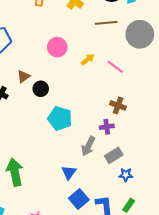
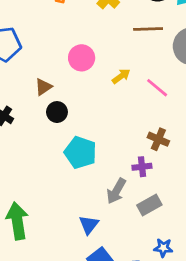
brown triangle: (23, 76) -> (43, 87), moved
blue star: (126, 175) -> (163, 248), moved

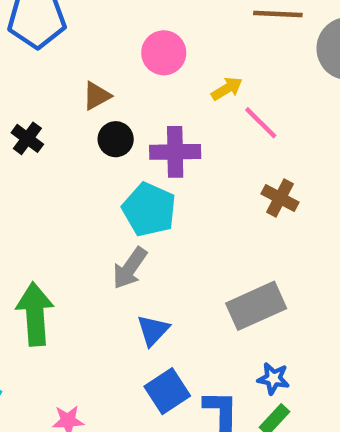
pink line: (157, 88) -> (261, 123), moved
purple cross: (142, 167) -> (175, 152), moved, size x1.5
gray arrow: (116, 191) -> (130, 268), moved
gray rectangle: (149, 205) -> (256, 306), size x1.4

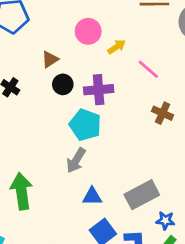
yellow arrow: (227, 89) -> (116, 47), moved
gray rectangle: (256, 306) -> (142, 195), moved
blue triangle: (153, 330) -> (92, 196), turned 50

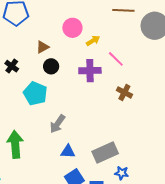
purple cross: (99, 90) -> (90, 71), moved
cyan pentagon: (85, 125) -> (35, 94), moved

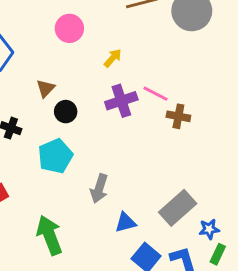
pink circle: (72, 28) -> (69, 28), moved
pink line: (116, 59) -> (156, 94), moved
cyan pentagon: (35, 94) -> (55, 156), turned -30

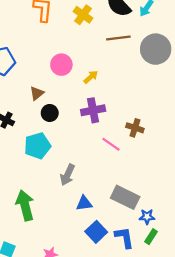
pink circle: (69, 28) -> (61, 65), moved
pink line: (156, 94) -> (111, 144), moved
gray rectangle: (178, 208) -> (125, 197), turned 60

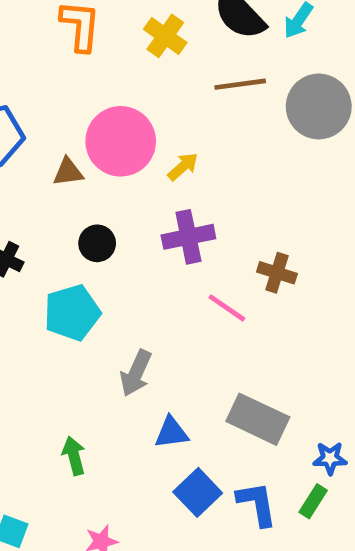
pink circle: (61, 65) -> (121, 141), size x1.5
brown triangle: (37, 93) -> (68, 172), moved, turned 32
green arrow: (25, 205) -> (74, 456), moved, size x0.6
blue star: (147, 217) -> (330, 458), moved

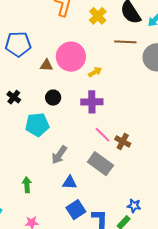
brown cross: (277, 273) -> (123, 141), moved
gray rectangle: (258, 419) -> (100, 164), moved

